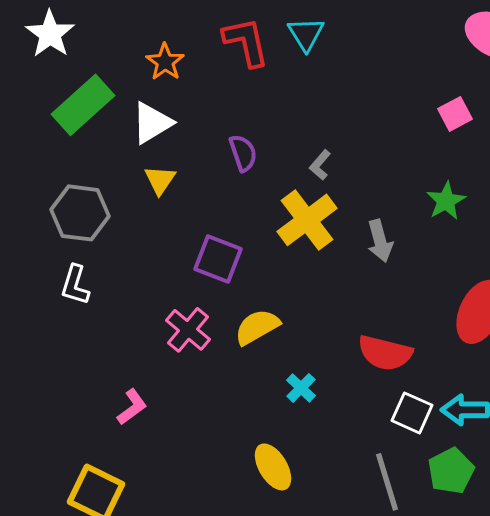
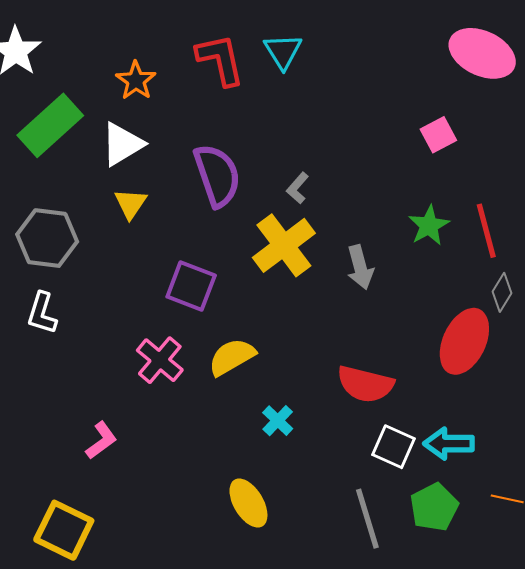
purple semicircle: (243, 153) -> (217, 175), size x1.6

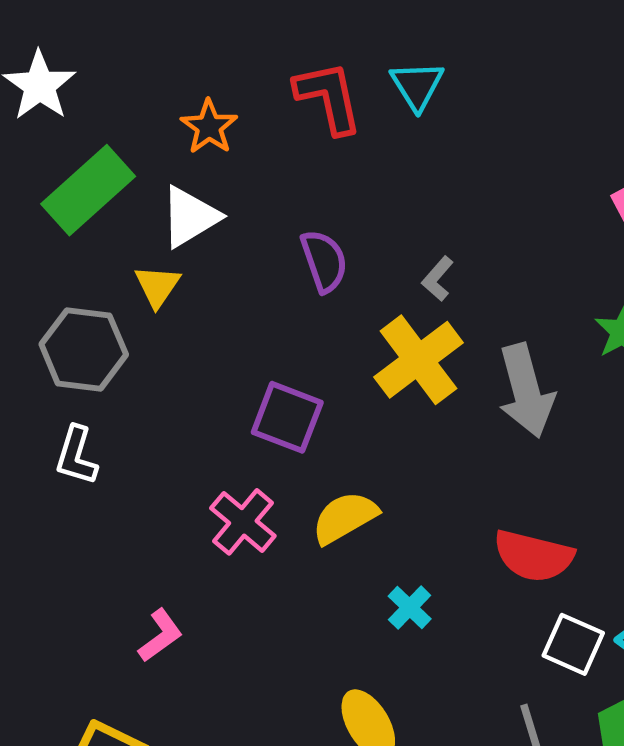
purple semicircle: (217, 175) -> (324, 261), size x0.7
yellow triangle: (131, 204) -> (157, 286), moved
gray arrow: (360, 267) -> (526, 391), size x1.5

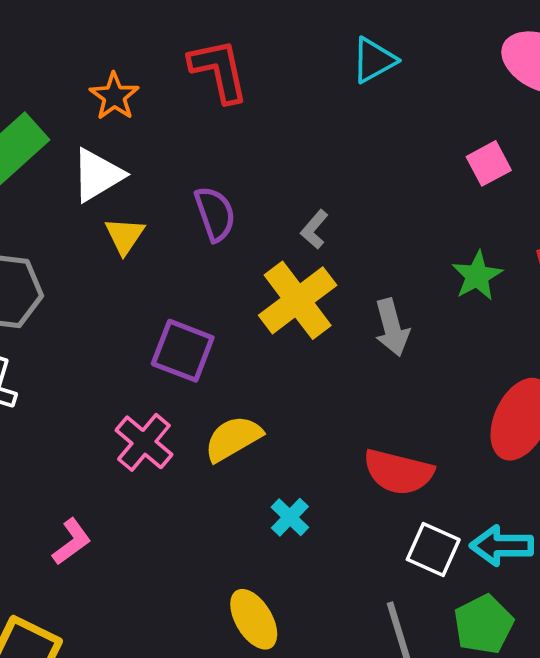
cyan triangle: (417, 86) -> (374, 60), moved, turned 33
yellow triangle: (157, 286) -> (125, 236), moved
gray arrow: (526, 391) -> (392, 327), size x0.7

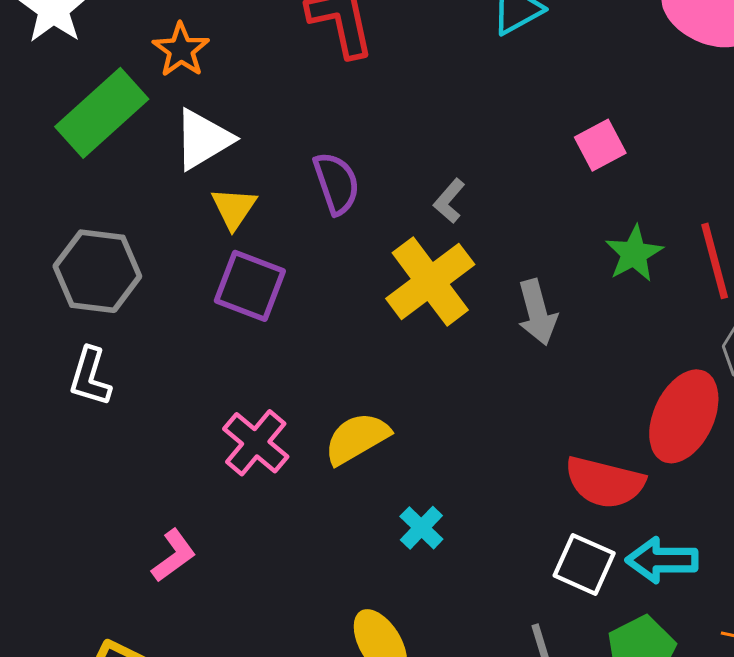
orange star: (114, 96) -> (181, 50), moved
pink square: (489, 163) -> (600, 145), moved
purple square: (183, 351) -> (250, 286), moved
red semicircle: (398, 472) -> (605, 482), moved

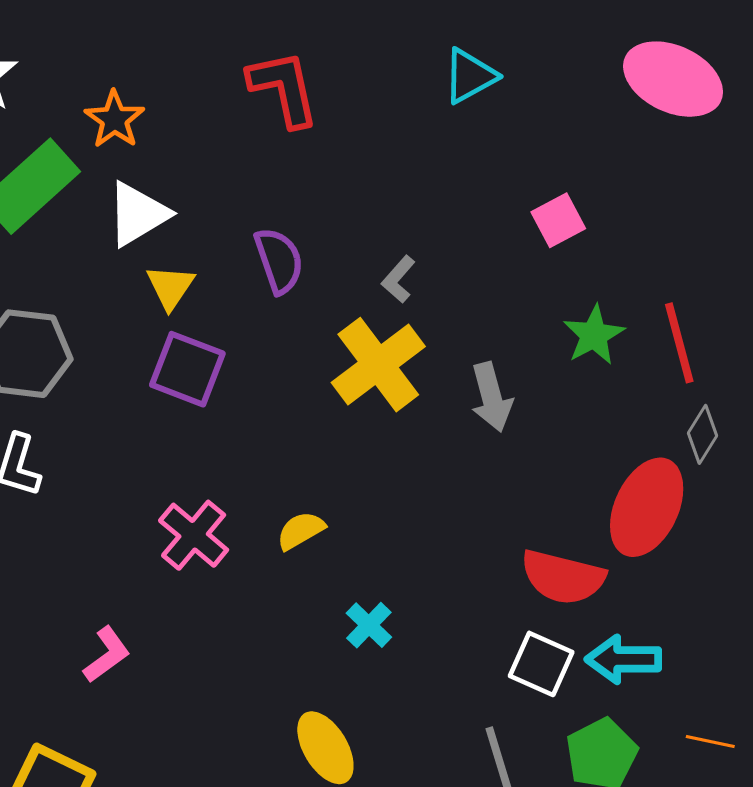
yellow semicircle: (357, 438) -> (301, 531), size x0.7

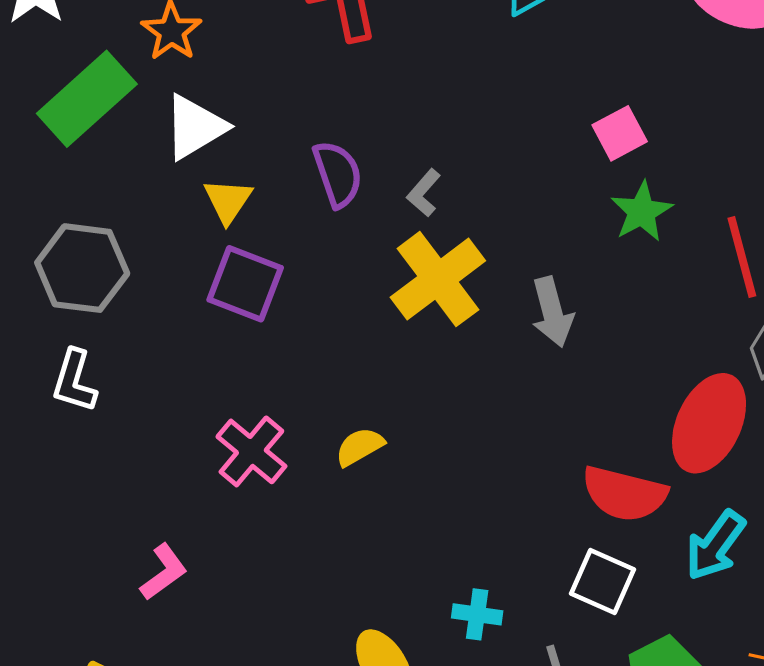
gray L-shape: (398, 279) -> (424, 193), moved
green star: (594, 335) -> (642, 212), moved
cyan cross: (369, 625) -> (477, 614), moved, turned -36
cyan arrow: (623, 659) -> (715, 545), moved, turned -54

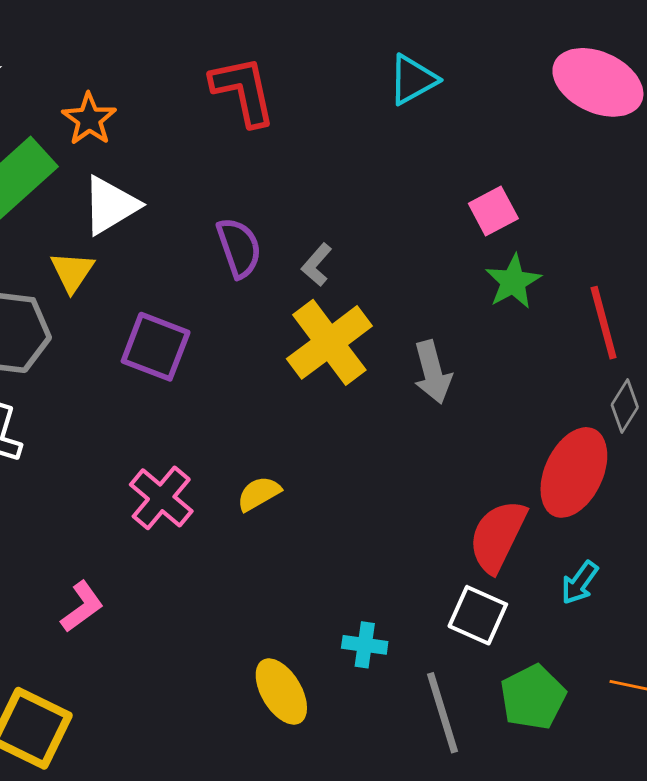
yellow triangle: (228, 201) -> (72, 272), moved
red semicircle: (624, 494) -> (498, 536), turned 102
cyan arrow: (715, 545) -> (580, 583), size x0.7

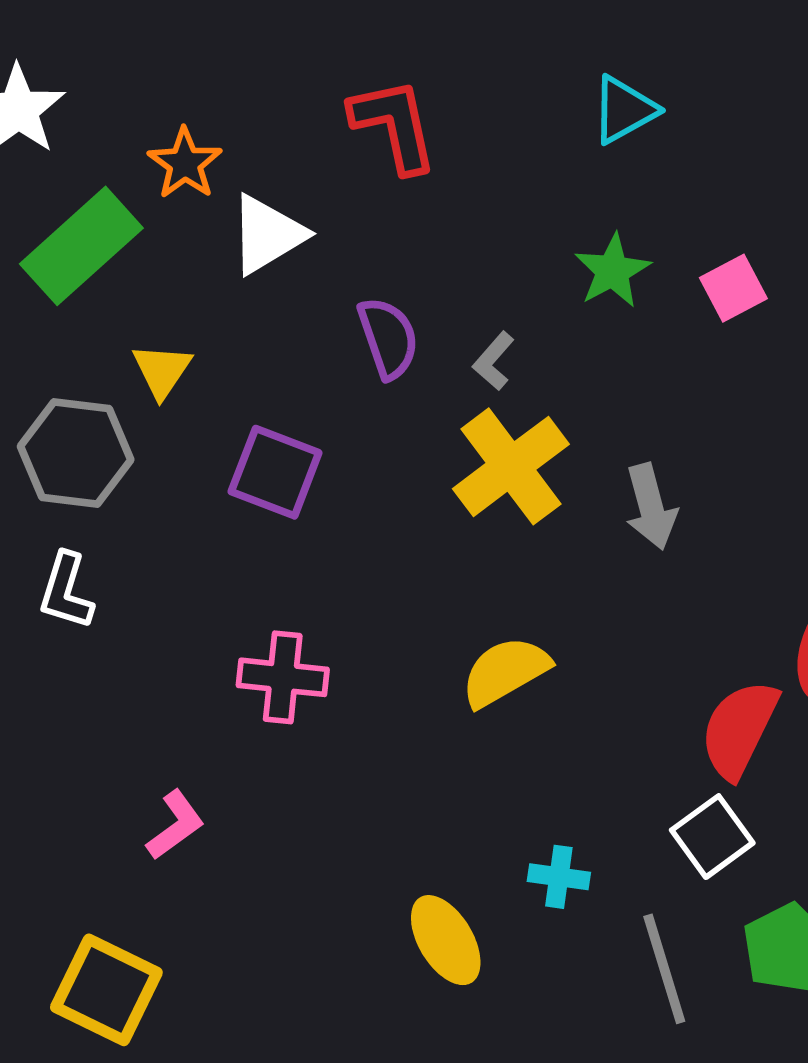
white triangle: (110, 205) -> (267, 234), moved
green star: (513, 282) -> (613, 271), moved
yellow semicircle: (259, 494) -> (505, 672), moved, size x1.5
pink cross: (161, 498) -> (283, 677), turned -34
white square: (478, 615) -> (712, 837), turned 30

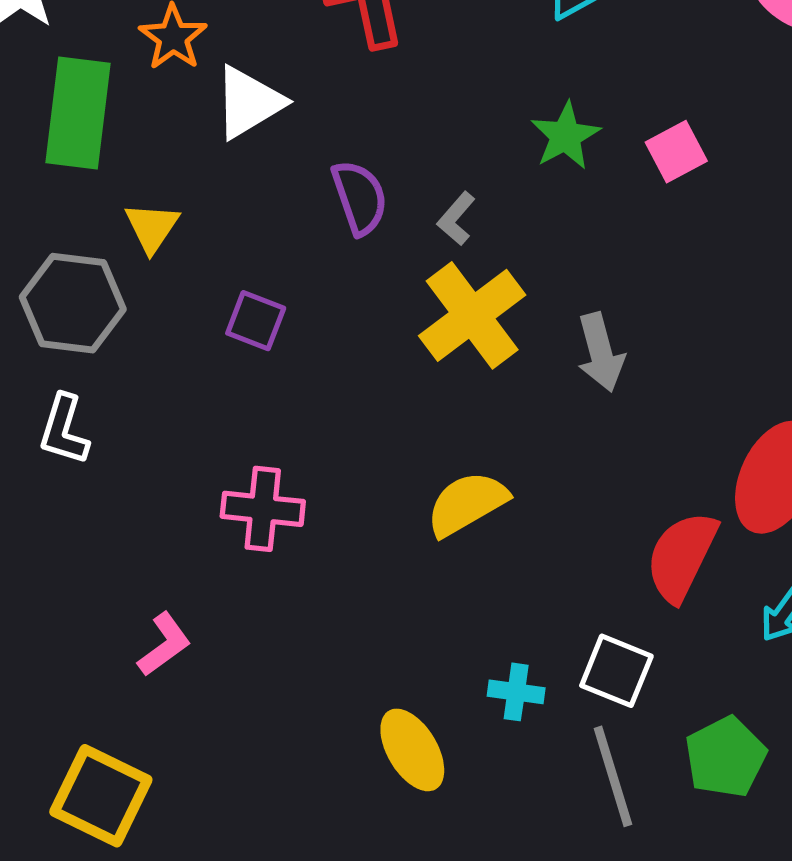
green rectangle: (81, 246) -> (78, 113), turned -41
purple square: (275, 472) -> (256, 321), size x0.7
white square: (712, 837) -> (616, 671), moved, turned -32

